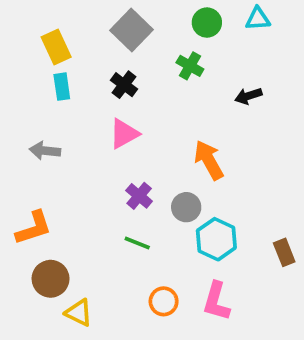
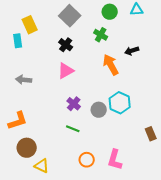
cyan rectangle: (62, 87) -> (18, 41), moved
orange arrow: (209, 160) -> (111, 65), moved
cyan hexagon: (216, 239) -> (120, 103), moved

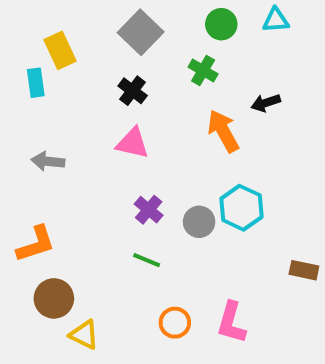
pink triangle: (66, 71) -> (133, 143), turned 42
brown rectangle: (151, 134) -> (304, 270), turned -56

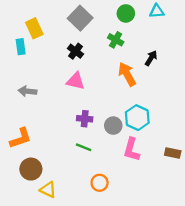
black arrow: (266, 103) -> (151, 58), turned 140
purple cross: (149, 210) -> (85, 119), turned -35
pink L-shape: (231, 323) -> (132, 150), moved

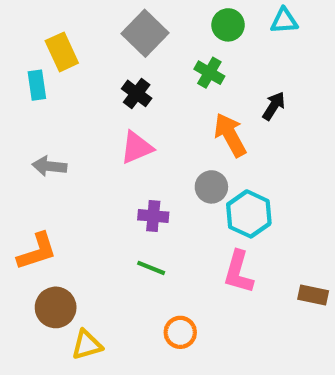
pink triangle: (76, 81) -> (137, 147), turned -36
gray circle: (113, 126) -> (211, 187), moved
brown rectangle: (173, 153) -> (313, 295), moved
yellow triangle: (48, 190) -> (87, 345), turned -42

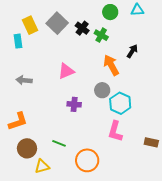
gray square: (145, 33) -> (57, 23), moved
black cross: (137, 93) -> (82, 28), moved
green line: (151, 268) -> (59, 143), moved
orange circle: (180, 332) -> (87, 160), size x1.5

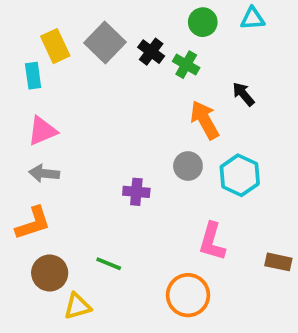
black arrow: (132, 51) -> (243, 94), turned -72
pink triangle: (66, 71) -> (42, 131), moved
gray arrow: (24, 80) -> (44, 173), moved
cyan hexagon: (120, 103) -> (240, 175), moved
orange circle: (87, 160) -> (188, 295), moved

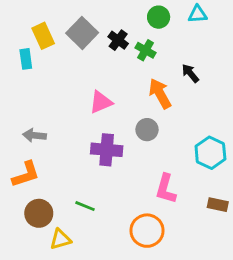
pink triangle: (42, 131) -> (101, 102), moved
cyan hexagon: (240, 175) -> (210, 153), moved
purple cross: (136, 192) -> (107, 150), size x1.5

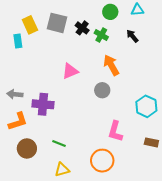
gray square: (82, 33) -> (57, 23), turned -30
black arrow: (190, 73) -> (132, 36), moved
gray arrow: (34, 135) -> (15, 94), moved
purple cross: (107, 150) -> (43, 104), moved
yellow triangle: (60, 239) -> (62, 170), moved

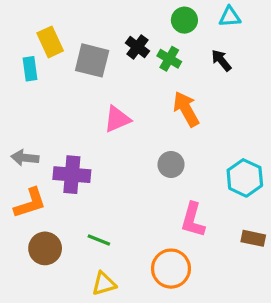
gray square: (57, 23) -> (92, 60), moved
gray circle: (102, 90) -> (171, 164), moved

